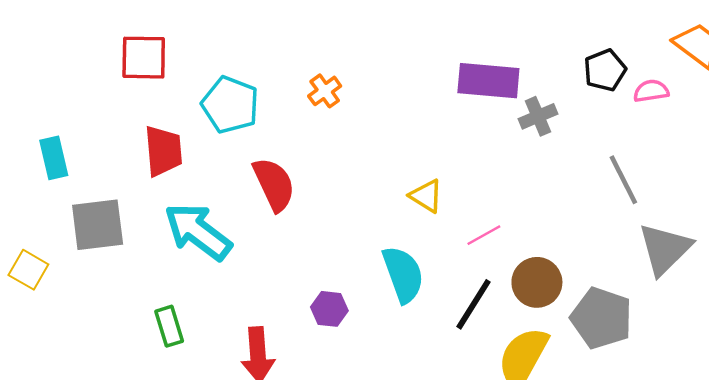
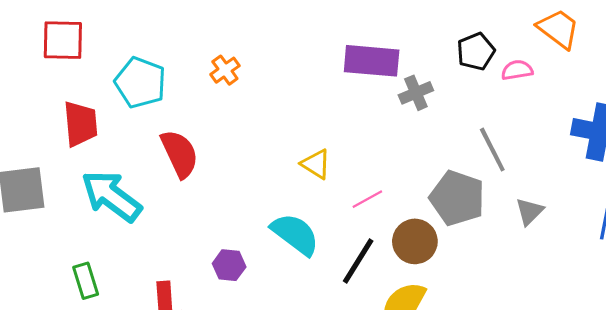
gray triangle: (665, 249) -> (529, 212), size x0.6
cyan semicircle: (403, 274) -> (295, 234), turned -33
gray pentagon: (601, 318) -> (457, 198), moved

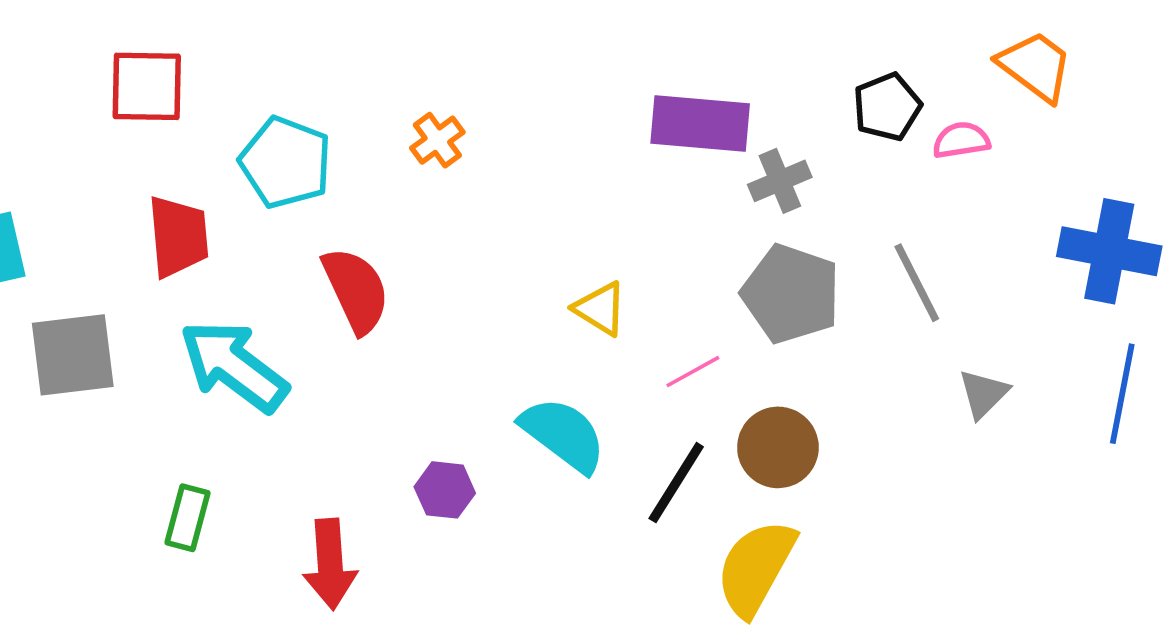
gray pentagon: (457, 198) -> (791, 294), moved
green rectangle: (86, 281) -> (187, 518), turned 32

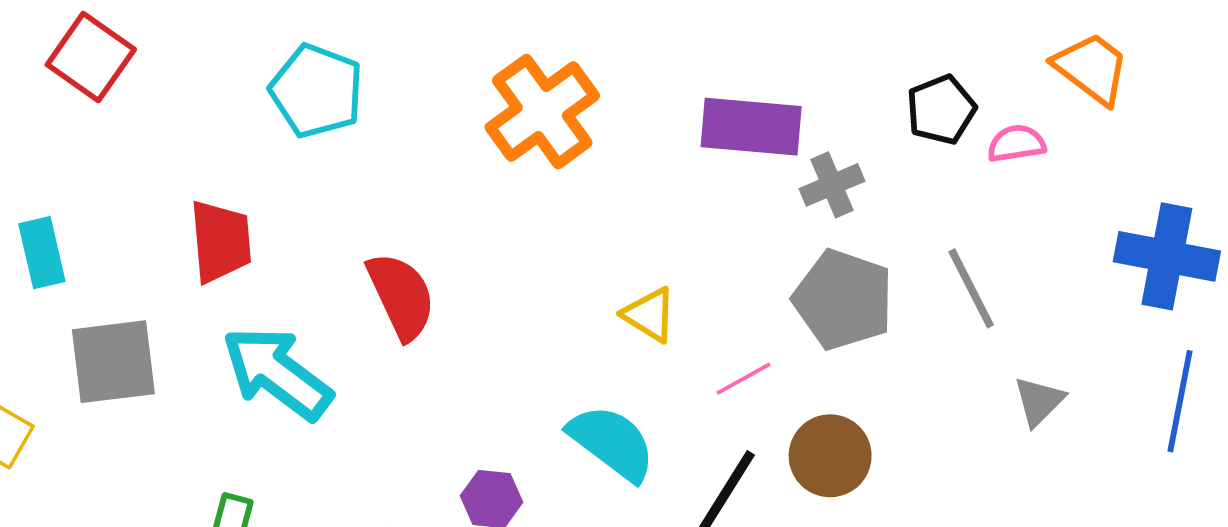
red square: (147, 86) -> (91, 57), moved, turned 34
orange cross: (437, 140) -> (542, 112), moved, size x2.0
cyan pentagon: (286, 162) -> (317, 91), moved

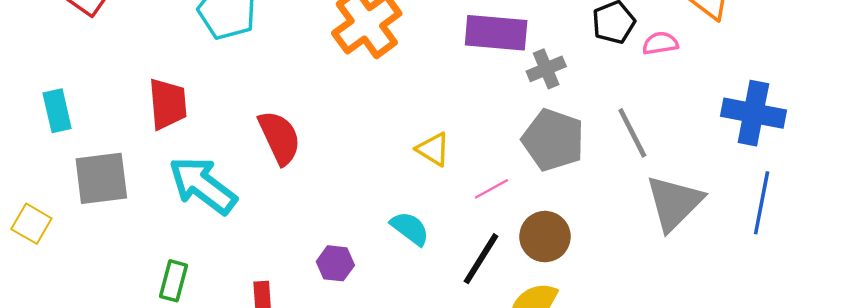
gray triangle: (1039, 401) -> (674, 203), size x1.8
cyan semicircle: (612, 443) -> (410, 228), size x0.7

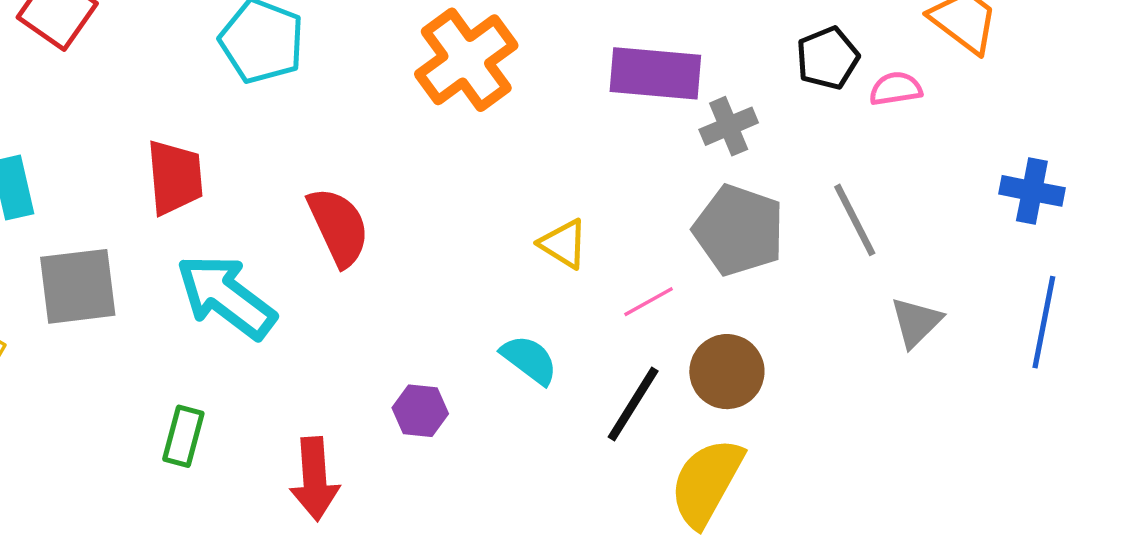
blue cross: (753, 113) -> (1032, 191), size x0.7
gray triangle: (674, 203) -> (916, 322), size x0.6

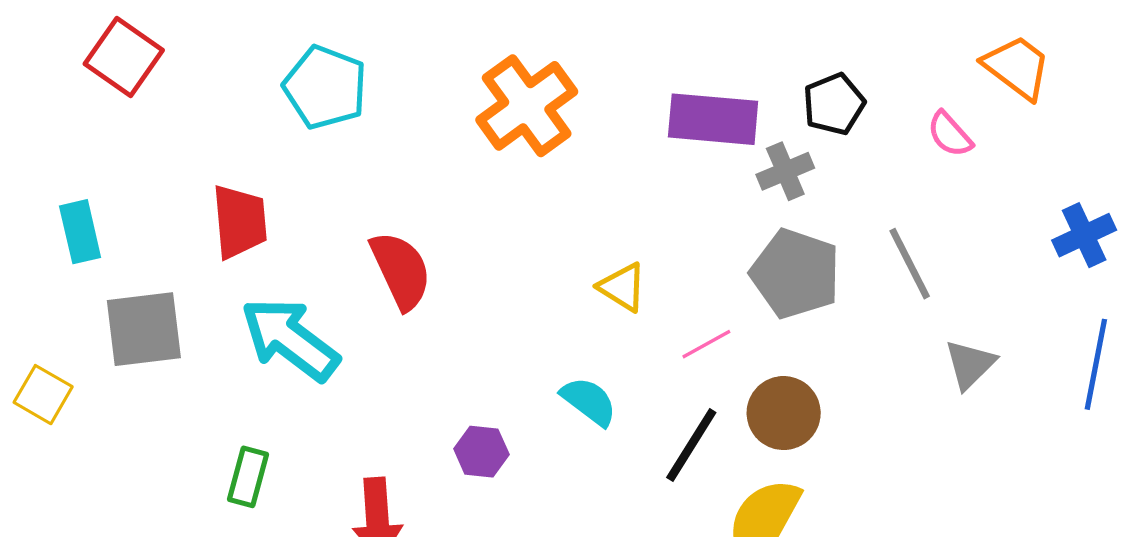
black pentagon: (827, 58) -> (834, 104), moved
pink semicircle: (896, 89) -> (950, 134), turned -123
blue cross: (1032, 191) -> (1084, 235), turned -36

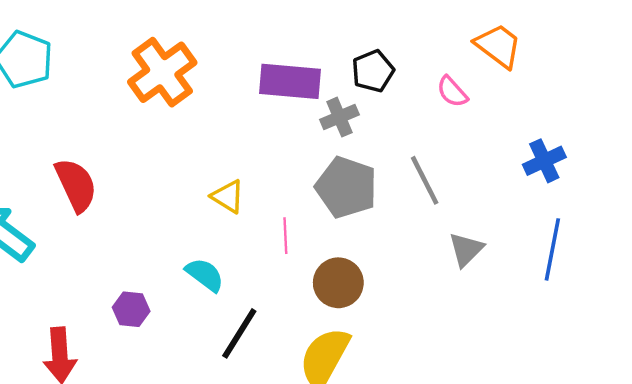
pink line: (706, 344) -> (285, 236), turned -64
black line: (691, 445) -> (239, 333), moved

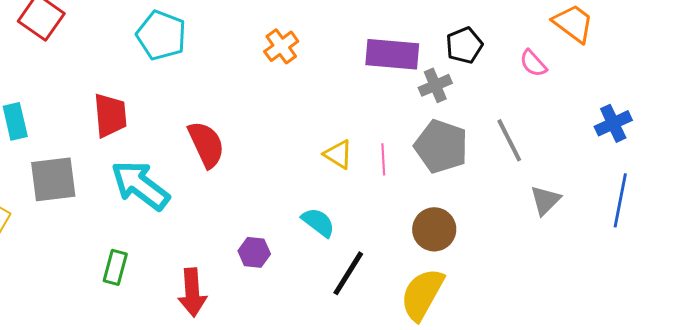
orange cross: (162, 72) -> (281, 46), size x0.6
pink line: (285, 236) -> (383, 159), moved

